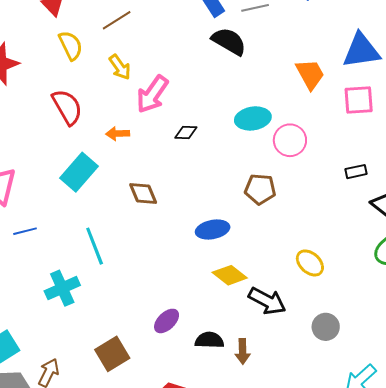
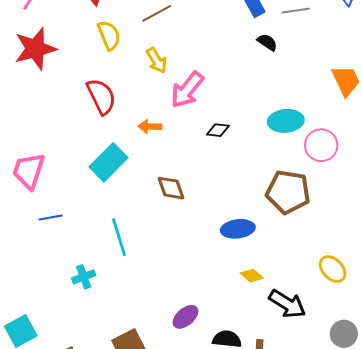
black semicircle: (229, 41) -> (267, 42), size x0.6
brown pentagon: (260, 189) -> (288, 192), size x1.4
yellow diamond: (230, 275) -> (252, 276), size x0.7
cyan cross: (62, 288) -> (84, 277), size x0.7

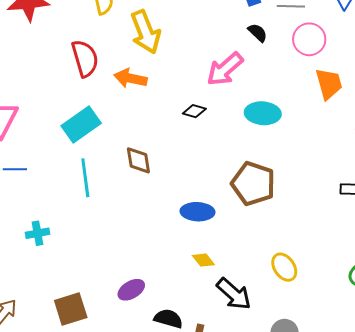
yellow arrow: (157, 60) -> (145, 32), size x1.6
pink arrow: (187, 90) -> (225, 69), moved
orange arrow: (150, 126) -> (130, 78), moved, size x1.4
pink circle: (321, 145) -> (309, 39), moved
cyan line: (119, 237) -> (85, 178), moved

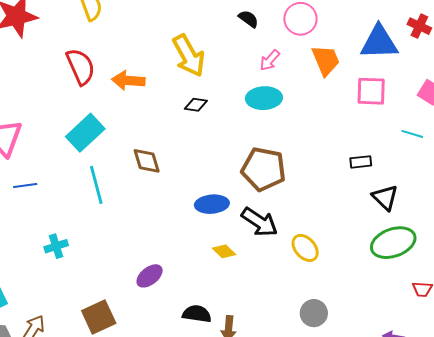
yellow arrow: (145, 32) -> (189, 56), moved
pink arrow: (225, 69) -> (270, 60), moved, size x0.6
purple ellipse: (131, 290) -> (150, 276), moved
black arrow: (234, 294) -> (260, 222), moved

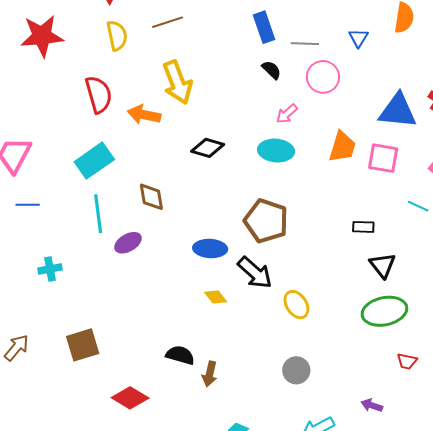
yellow arrow: (189, 56) -> (177, 82), moved
orange trapezoid: (326, 60) -> (342, 147), moved, turned 32
black diamond: (196, 105) -> (208, 148), size x1.4
purple ellipse: (150, 276) -> (128, 243), moved

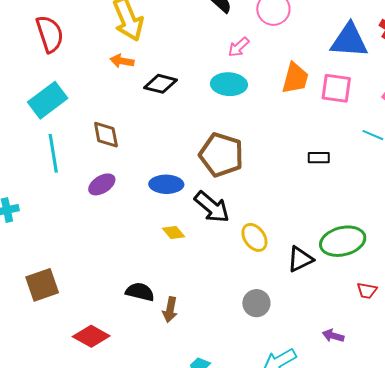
orange arrow: (144, 115) -> (122, 61), moved, size x0.7
purple ellipse: (128, 243) -> (102, 184), moved
black triangle: (383, 265) -> (300, 259), moved, turned 44

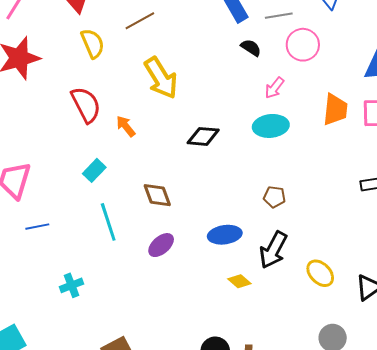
orange arrow: (122, 61) -> (126, 126), moved, turned 50
cyan rectangle: (48, 100) -> (94, 170), size x0.6
brown pentagon: (221, 155) -> (274, 197), size x0.5
black arrow: (212, 207) -> (273, 250), turned 87

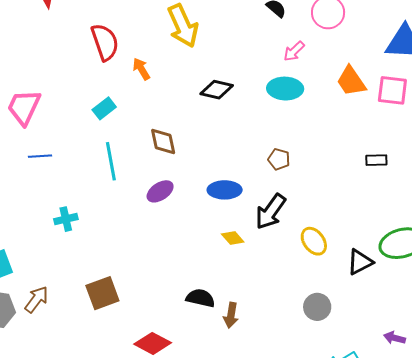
orange trapezoid: (335, 110) -> (351, 81), turned 132

